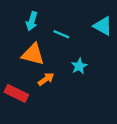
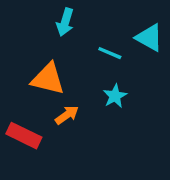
cyan arrow: (32, 21) -> (65, 22), moved
cyan line: (61, 34) -> (110, 53), moved

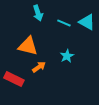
cyan arrow: (65, 22) -> (38, 13), turned -35
cyan line: (110, 53) -> (64, 23), moved

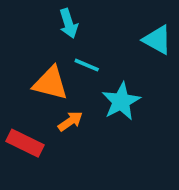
cyan line: (64, 23) -> (87, 65), moved
cyan star: (67, 56) -> (121, 101), size x1.5

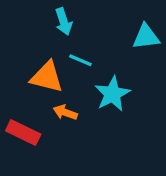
cyan triangle: (157, 40) -> (146, 37), turned -36
orange arrow: (70, 121) -> (65, 112), turned -125

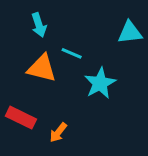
cyan arrow: (64, 22) -> (39, 25), moved
orange arrow: (65, 112) -> (58, 133), moved, turned -72

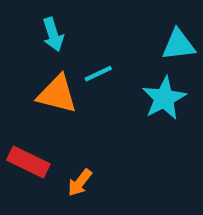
cyan line: (72, 53) -> (98, 74), turned -48
cyan star: (100, 83) -> (164, 98), moved

